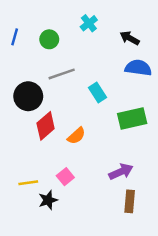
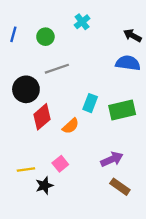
black arrow: (130, 38) -> (132, 36), moved
cyan rectangle: (97, 93) -> (90, 103), moved, turned 54
brown rectangle: (130, 201) -> (120, 187), turned -60

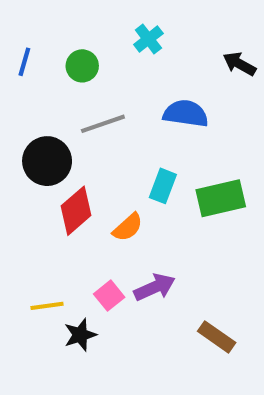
blue semicircle: (128, 63) -> (186, 113), moved
purple arrow: (112, 159) -> (155, 287), moved

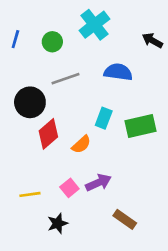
cyan cross: (148, 39) -> (94, 25), size x1.6
black star: (80, 335) -> (58, 223), moved
brown rectangle: (217, 337) -> (125, 219), moved

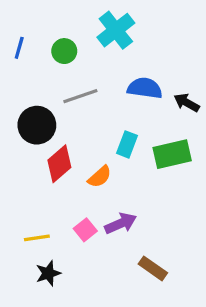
black arrow: (152, 40) -> (187, 103), moved
black star: (58, 223) -> (48, 273), moved

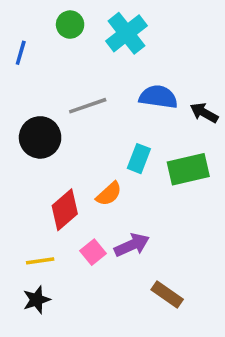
green circle: (64, 51) -> (70, 25), moved
red diamond: (59, 164) -> (65, 210), moved
black star: (48, 273) -> (37, 300), moved

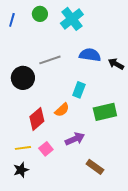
blue line: (21, 53) -> (12, 20), moved
green rectangle: (188, 169) -> (105, 112), moved
pink square: (93, 252) -> (46, 149), moved

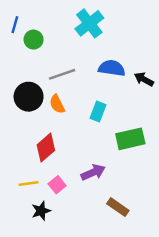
green circle: (40, 14) -> (34, 40), moved
orange semicircle: (62, 110) -> (57, 104), moved, turned 105
black star: (21, 170) -> (41, 211), moved

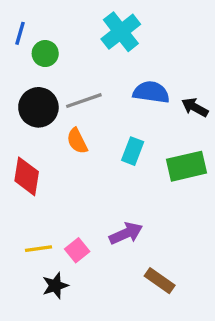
black circle: (29, 97) -> (38, 107), moved
green rectangle: (130, 139) -> (186, 166), moved
red diamond: (46, 148) -> (27, 176), moved, turned -40

